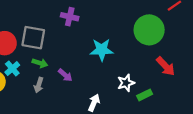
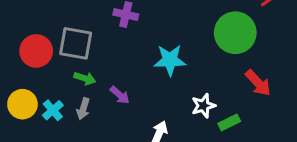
cyan cross: (12, 69) -> (53, 110), moved

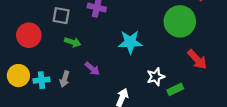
gray square: (76, 43) -> (61, 16), moved, size x0.7
green arrow: (85, 78) -> (73, 42), moved
cyan cross: (53, 110) -> (41, 80), turned 35

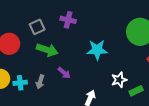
gray square: (61, 16) -> (37, 27), turned -35
green arrow: (73, 42) -> (47, 50), size x1.5

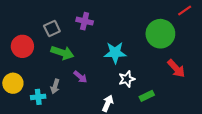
white star: (119, 80) -> (127, 79), moved
cyan cross: (20, 83) -> (38, 97), moved
green rectangle: (136, 91) -> (147, 96), moved

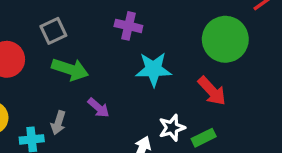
purple cross: (85, 21) -> (128, 26), moved
red arrow: (176, 68) -> (212, 91), moved
white star: (127, 79) -> (172, 128), moved

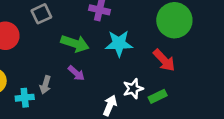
green arrow: (70, 69) -> (75, 43), moved

